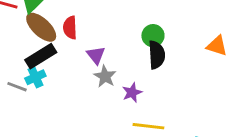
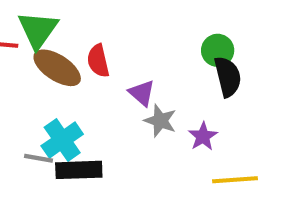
black rectangle: (41, 56) -> (79, 170), moved, turned 40
cyan cross: (35, 77) -> (62, 140), size x1.4

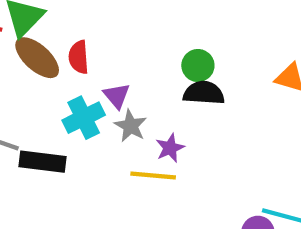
black semicircle: (228, 77) -> (204, 93), turned -81
cyan cross: (62, 140) -> (84, 118), moved
yellow line: (235, 180) -> (153, 175), moved

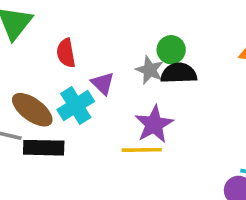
brown ellipse: (37, 58) -> (32, 110), moved
gray star: (131, 126) -> (150, 70), moved
purple star: (170, 148) -> (154, 124), size x1.5

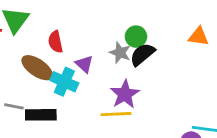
black semicircle: (179, 73) -> (142, 54), turned -36
cyan cross: (76, 105) -> (64, 82), turned -32
brown ellipse: (32, 110) -> (37, 68), moved

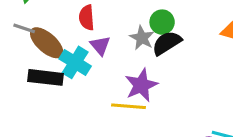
red semicircle: (55, 42) -> (87, 18), moved
gray line: (14, 106) -> (24, 28), moved
black rectangle: (41, 115) -> (45, 77), moved

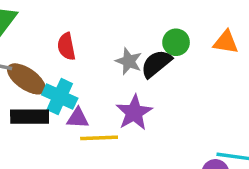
green circle: (162, 22) -> (176, 42), moved
purple triangle: (100, 46) -> (78, 118), moved, turned -40
yellow line: (128, 106) -> (99, 138), moved

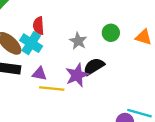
black semicircle: (156, 64) -> (94, 66), moved
cyan cross: (60, 97) -> (31, 43), moved

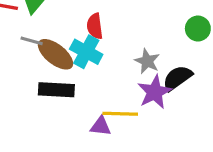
gray star: (78, 41) -> (147, 61), moved
purple triangle: (40, 74) -> (101, 126), moved

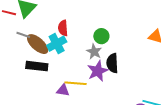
green circle: (198, 29) -> (101, 36), moved
cyan cross: (86, 52) -> (57, 44), turned 30
black semicircle: (177, 78) -> (112, 63), turned -60

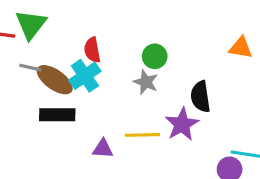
black semicircle: (112, 63) -> (200, 97), moved
purple star: (98, 71) -> (182, 124), moved
yellow line: (76, 83) -> (142, 135), moved

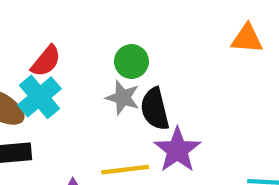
red semicircle: (92, 50) -> (46, 61), turned -125
black semicircle: (200, 97) -> (155, 109), moved

